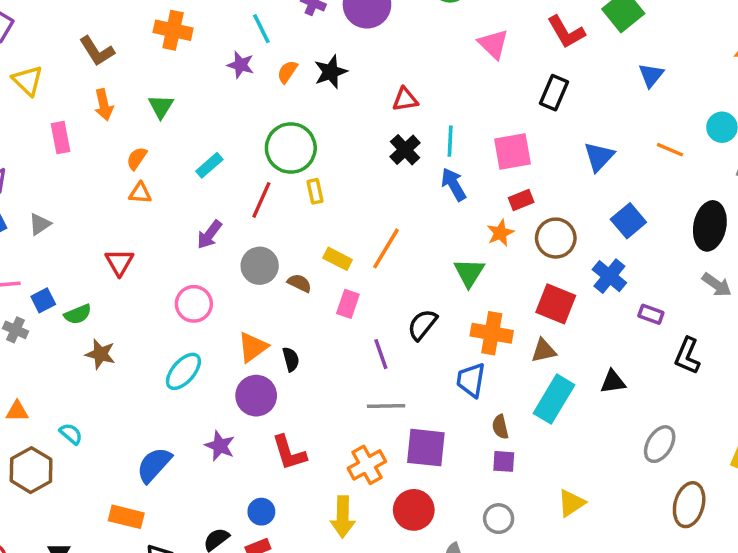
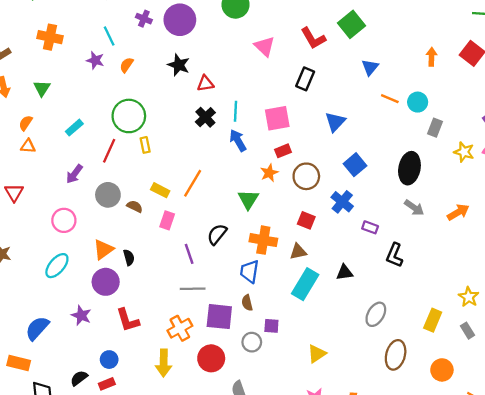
black star: (331, 72) -> (179, 65), moved, turned -30
orange line: (670, 150) -> (390, 99), moved
red square: (556, 304) -> (306, 220), size x0.7
brown semicircle: (500, 427) -> (247, 303), moved
gray circle: (499, 519) -> (252, 342), moved

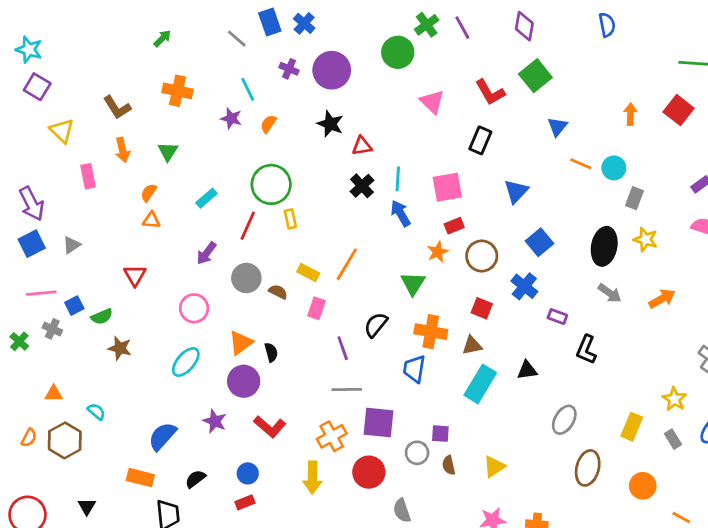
yellow star: (464, 152) -> (645, 239), moved
brown semicircle: (247, 303) -> (449, 465), moved
red L-shape: (128, 320) -> (270, 427), turned -32
black semicircle: (79, 378) -> (195, 479), moved

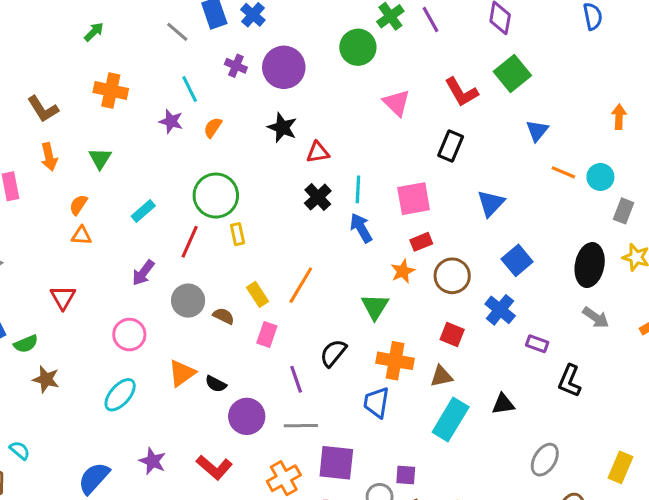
yellow rectangle: (308, 273) -> (258, 294), turned 30
black semicircle: (271, 352) -> (216, 384), turned 132
purple circle: (244, 381) -> (247, 416), moved

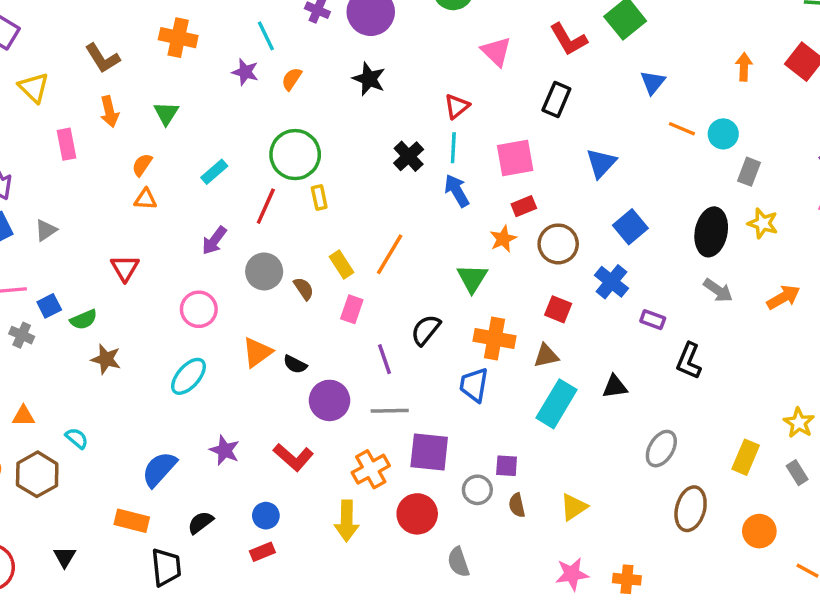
red triangle: (318, 152) -> (457, 106), moved, turned -30
brown semicircle: (224, 316) -> (304, 289), turned 30

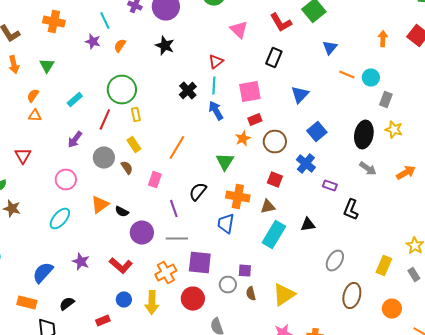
yellow rectangle: (342, 265) -> (134, 145), moved
yellow triangle: (574, 507) -> (284, 295), size x1.4
blue circle: (266, 516) -> (124, 300), moved

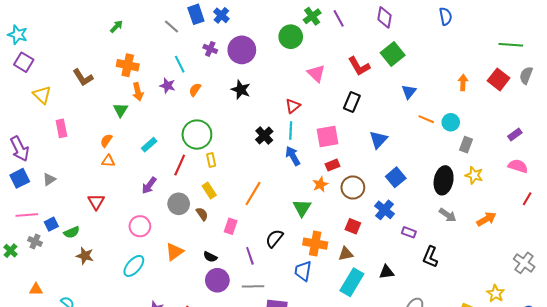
orange arrow: (14, 65) -> (138, 92), moved
black semicircle: (122, 212) -> (210, 257), moved

